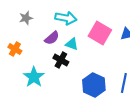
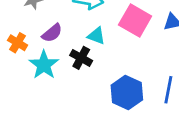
purple semicircle: (52, 38) -> (52, 33), moved
cyan star: (34, 77) -> (44, 65), moved

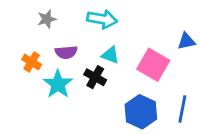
pink square: (135, 21) -> (153, 65), moved
purple semicircle: (52, 33) -> (66, 52), turned 35

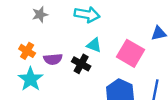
purple semicircle: (66, 52) -> (53, 59), moved
cyan star: (58, 84) -> (31, 79), moved

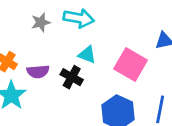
gray star: (40, 14) -> (41, 22), moved

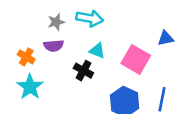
purple semicircle: (38, 72) -> (54, 46), moved

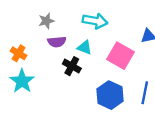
cyan arrow: (90, 18) -> (95, 21), moved
purple semicircle: (54, 46) -> (57, 42), moved

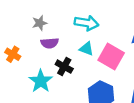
cyan triangle: (85, 48) -> (87, 49), moved
cyan star: (22, 81) -> (41, 81), moved

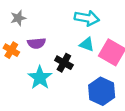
gray star: (40, 23) -> (18, 18), moved
purple semicircle: (50, 43) -> (36, 43), moved

